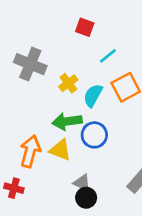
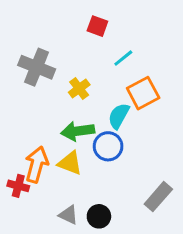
cyan semicircle: (93, 95) -> (119, 116), moved
gray triangle: (82, 183) -> (68, 215), moved
red cross: (14, 188) -> (18, 186), moved

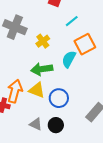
blue circle: (108, 146) -> (59, 98), moved

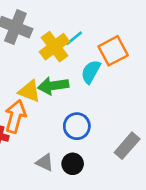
cyan line: (72, 21) -> (74, 38), moved
yellow cross: (43, 41) -> (54, 47), size x1.5
yellow triangle: (37, 90) -> (29, 91), moved

